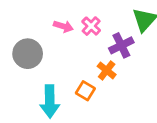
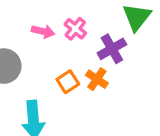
orange square: (85, 91) -> (68, 82), moved, turned 30

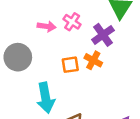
orange square: (68, 82) -> (70, 65), turned 30

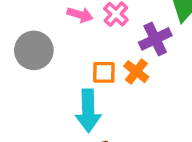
cyan arrow: (46, 98) -> (88, 111), moved

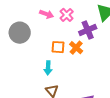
cyan arrow: (88, 111) -> (48, 68), size x0.6

